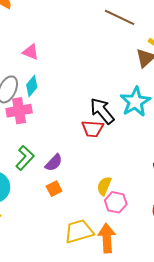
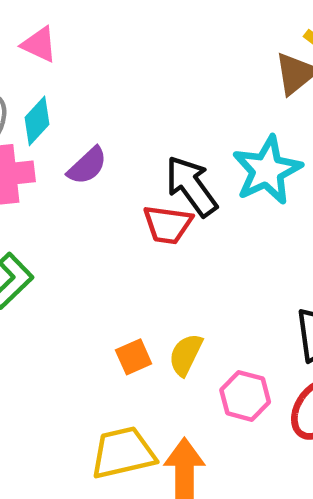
purple semicircle: (54, 163) -> (87, 166), moved
orange square: (54, 189) -> (134, 357), moved
pink hexagon: (116, 202) -> (245, 396), moved

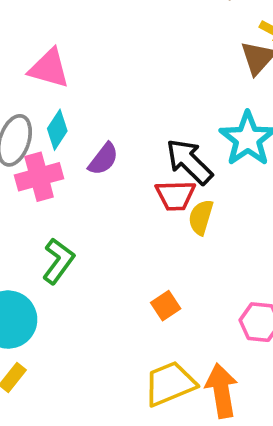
pink triangle: (39, 44) -> (49, 68), size x1.4
yellow semicircle: (186, 355) -> (201, 217), moved

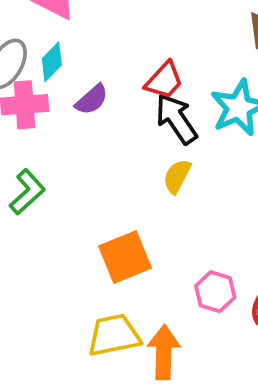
red trapezoid: (175, 195) -> (164, 80), moved, turned -57
orange square: (166, 306) -> (125, 257), size x1.8

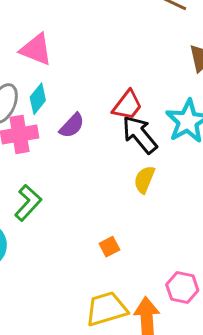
orange square: (125, 257) -> (109, 247), size x0.5
pink hexagon: (215, 292) -> (182, 288), moved

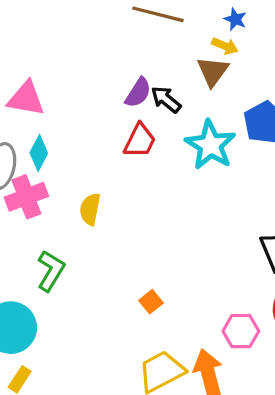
purple semicircle: (72, 126) -> (138, 93), moved
black arrow: (140, 135) -> (166, 99), moved, size x0.7
yellow semicircle: (144, 179) -> (90, 209), moved

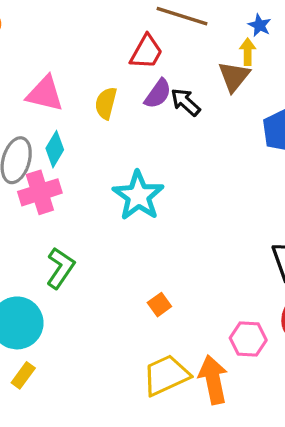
yellow arrow: (225, 46) -> (248, 52), turned -115
red trapezoid: (140, 141) -> (146, 52), moved
cyan star: (210, 145) -> (138, 196), moved
yellow semicircle: (90, 209) -> (106, 103), moved

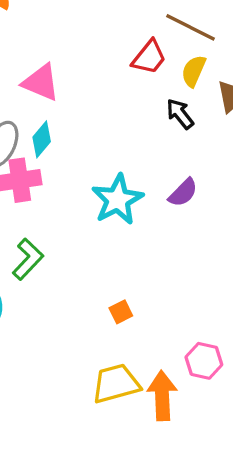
purple semicircle: (158, 94) -> (183, 193), moved
yellow semicircle: (106, 103) -> (194, 71), moved

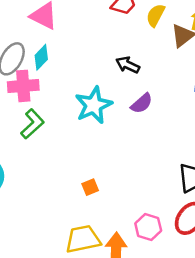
black arrow: (180, 114) -> (128, 65), moved, turned -30
green L-shape: (28, 259) -> (32, 124), moved

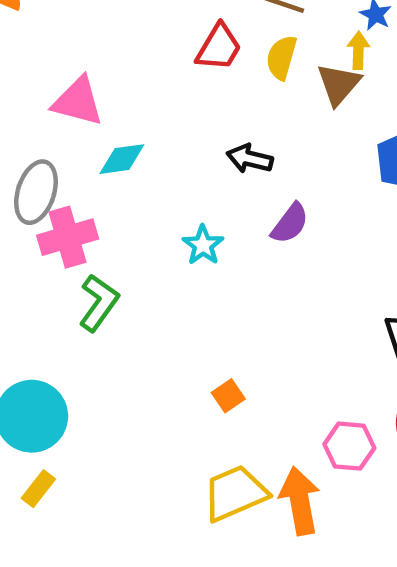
cyan diamond: (41, 57) -> (122, 159), moved, turned 50
cyan star: (94, 105) -> (203, 245), size x0.6

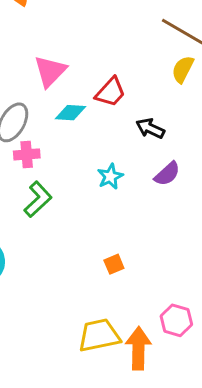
red trapezoid: (219, 47) -> (110, 92), moved
pink triangle: (78, 102) -> (50, 71), turned 48
pink cross: (68, 237) -> (27, 154), size x0.7
orange square: (228, 396) -> (114, 264), moved

